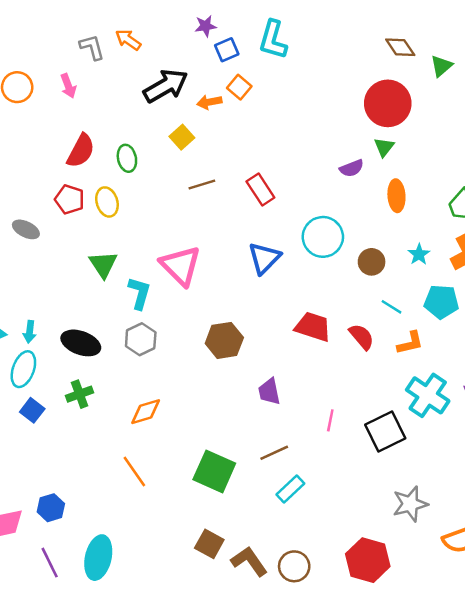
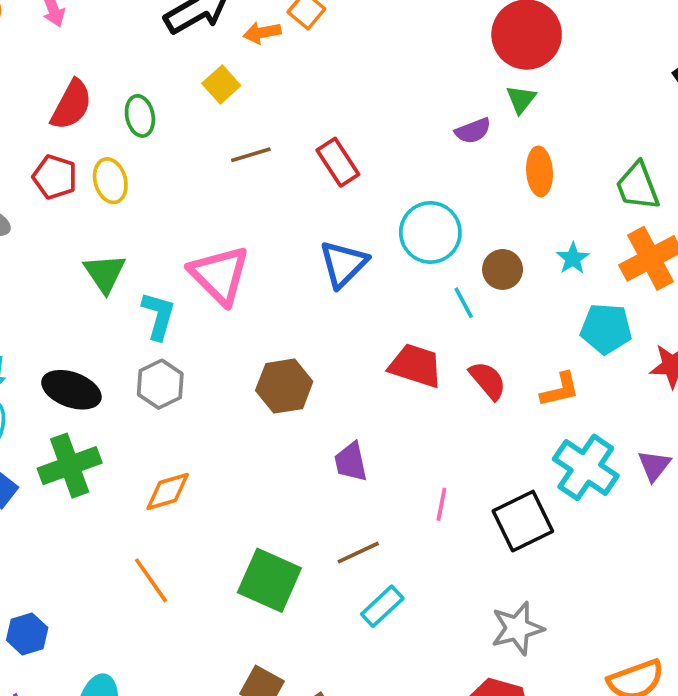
cyan line: (391, 307) -> (464, 303), moved, turned 30
green cross: (80, 394) -> (70, 466), size x1.5
gray star: (410, 504) -> (517, 628), moved

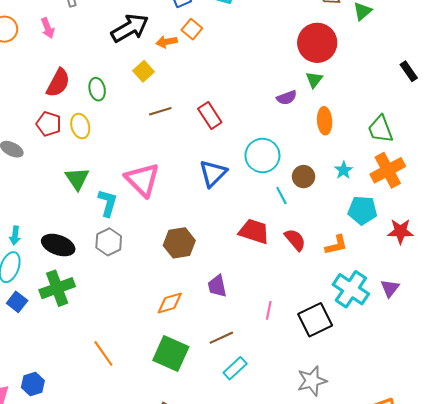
orange diamond: (168, 491) -> (170, 303), moved

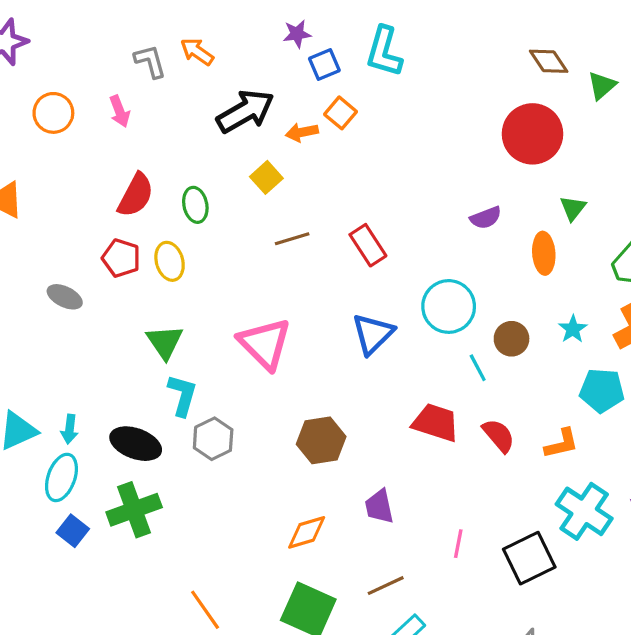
green triangle: (314, 80) -> (573, 208), moved
cyan L-shape: (108, 203) -> (182, 395), moved

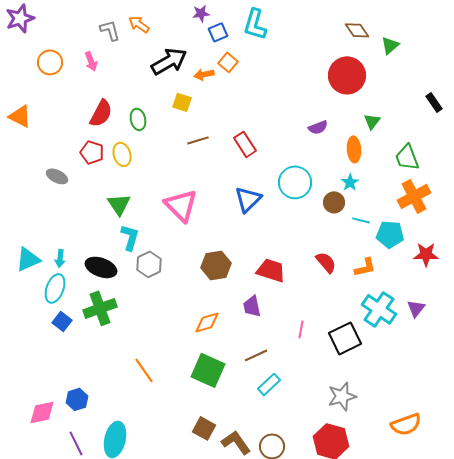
yellow square: (266, 177) -> (182, 102), turned -30
cyan star: (573, 329) -> (350, 182), moved
cyan line: (478, 368) -> (361, 220), moved, turned -48
red trapezoid: (436, 423) -> (271, 270), moved

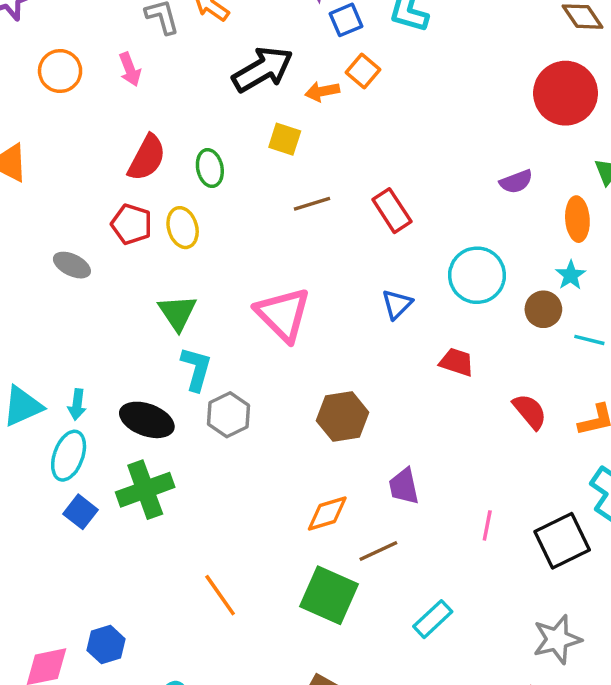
blue triangle: (248, 199) -> (397, 304), size x0.7
red trapezoid: (271, 270) -> (457, 362), moved, size x0.7
brown line: (256, 355) -> (378, 551), moved

